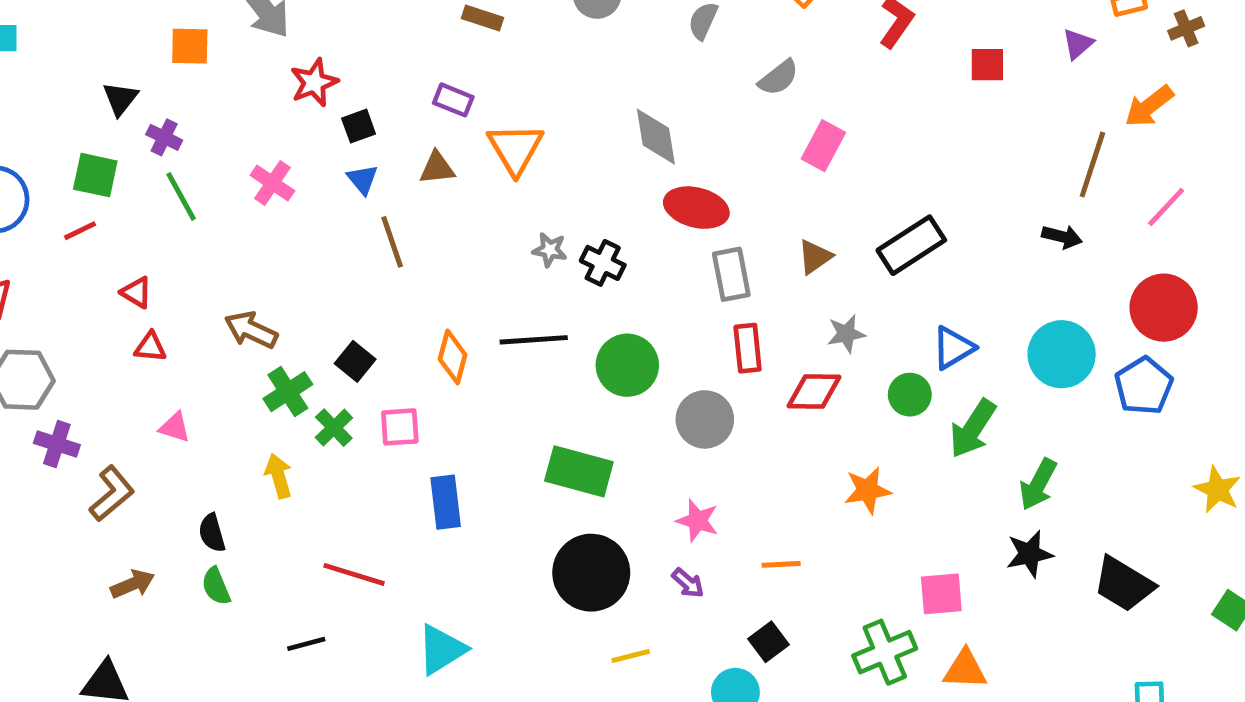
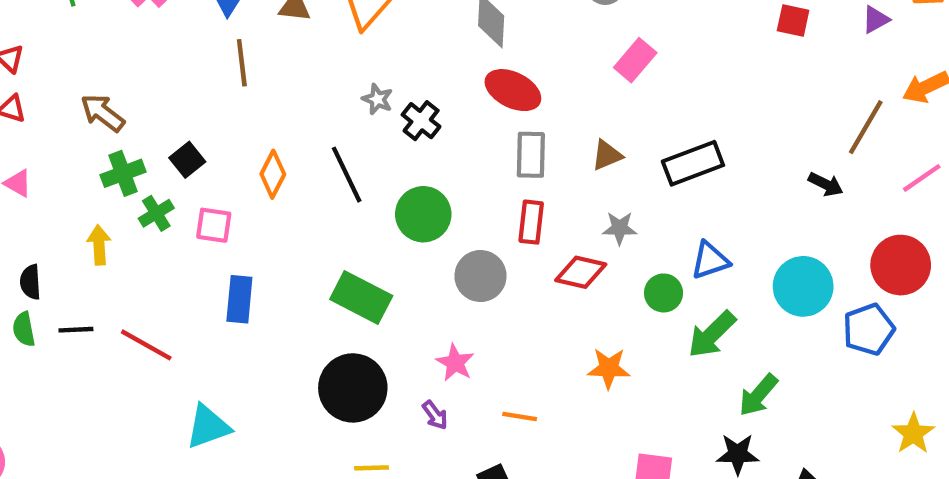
black line: (534, 340) -> (347, 175), turned 56
black line: (306, 644) -> (76, 330), moved

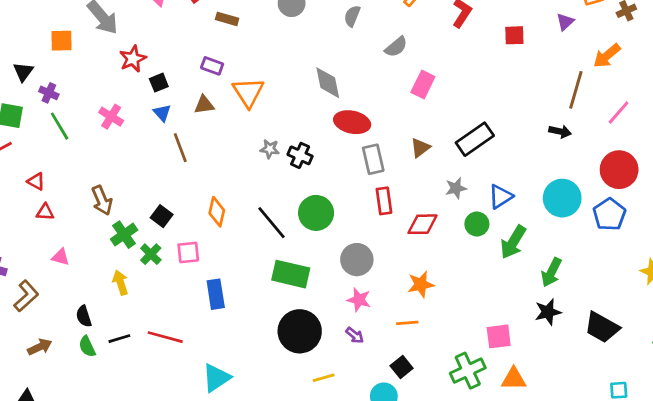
brown arrow: (103, 113) -> (102, 200), turned -136
black line: (347, 175) -> (272, 223), moved
gray star: (620, 228) -> (456, 188), moved
gray circle: (480, 276) -> (357, 260), moved
orange star: (609, 368) -> (421, 284), moved

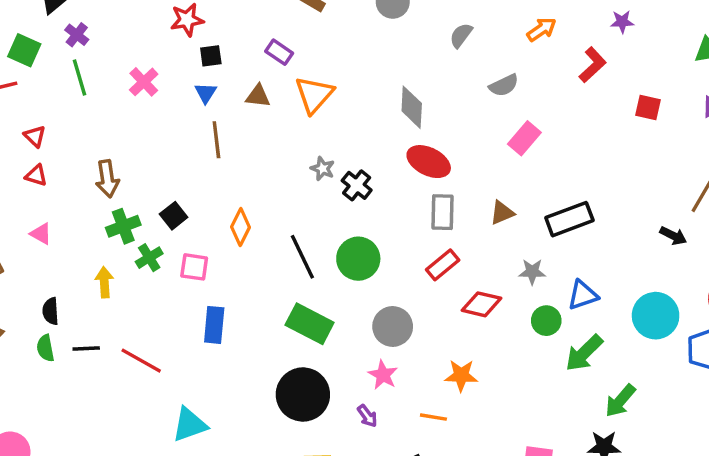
red rectangle: (384, 201) -> (443, 265), turned 44

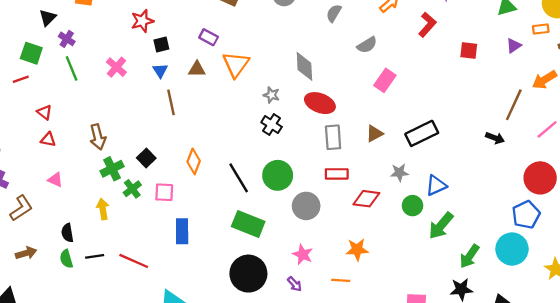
gray star: (323, 169) -> (271, 95), moved
red rectangle: (443, 265) -> (337, 174), turned 45
cyan circle: (656, 316) -> (512, 249), moved
gray circle: (393, 326) -> (306, 206), moved

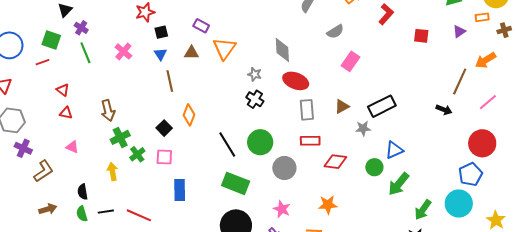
black square: (146, 158) -> (164, 128), moved
orange diamond: (194, 161) -> (189, 115), moved
gray star: (399, 173) -> (363, 128), moved

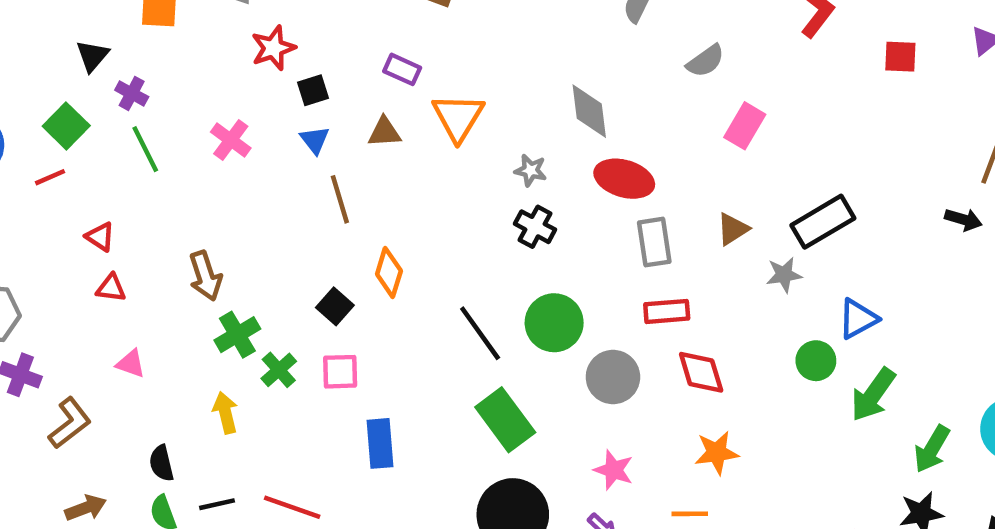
green square: (51, 40) -> (66, 126), turned 30
red diamond: (335, 162) -> (701, 372), moved, turned 70
green rectangle: (236, 183) -> (505, 420), turned 36

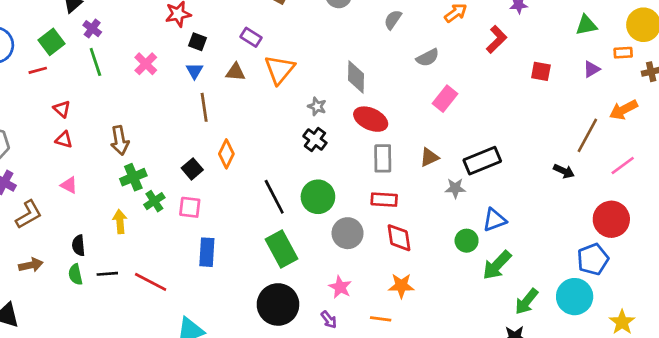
black square: (313, 90) -> (198, 42), turned 30

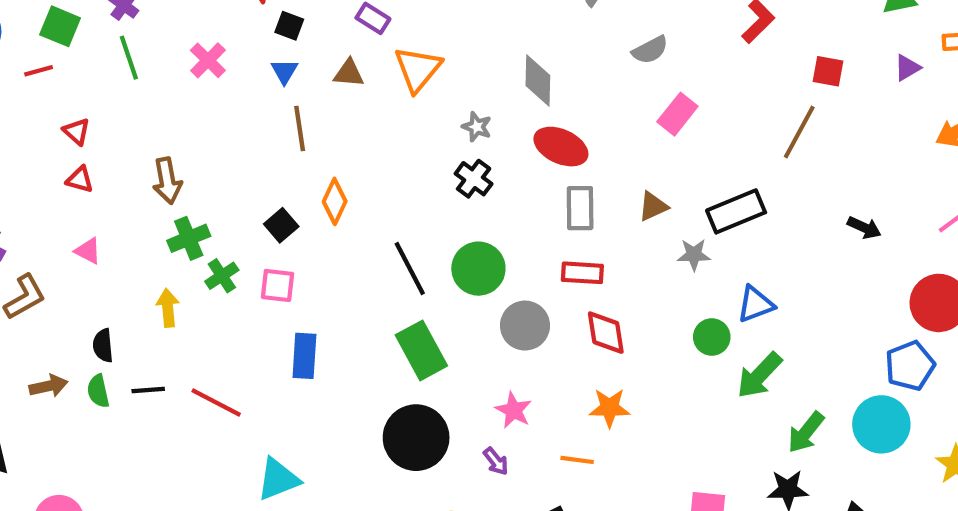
green square: (52, 42) -> (60, 26), turned -30
brown line: (587, 135) -> (799, 132), moved
brown arrow: (31, 265) -> (48, 386), moved

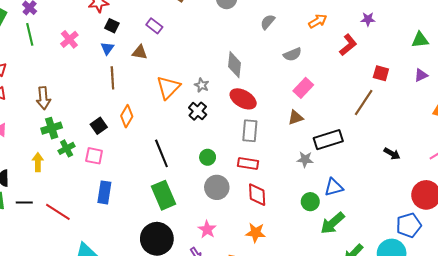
orange triangle: (418, 69) -> (168, 87), moved
brown triangle: (653, 206) -> (295, 118), moved
green circle: (478, 269) -> (208, 157), moved, size x0.6

